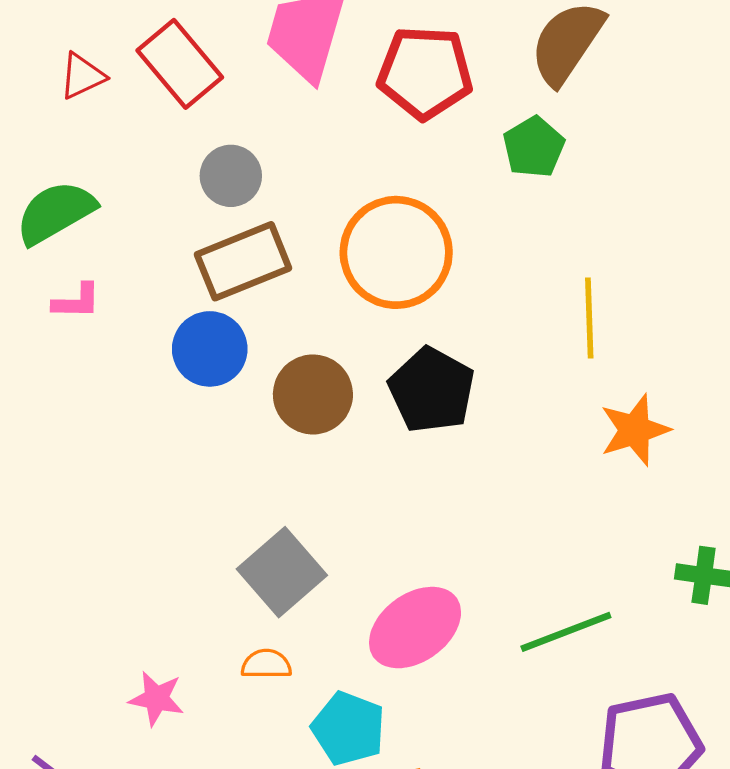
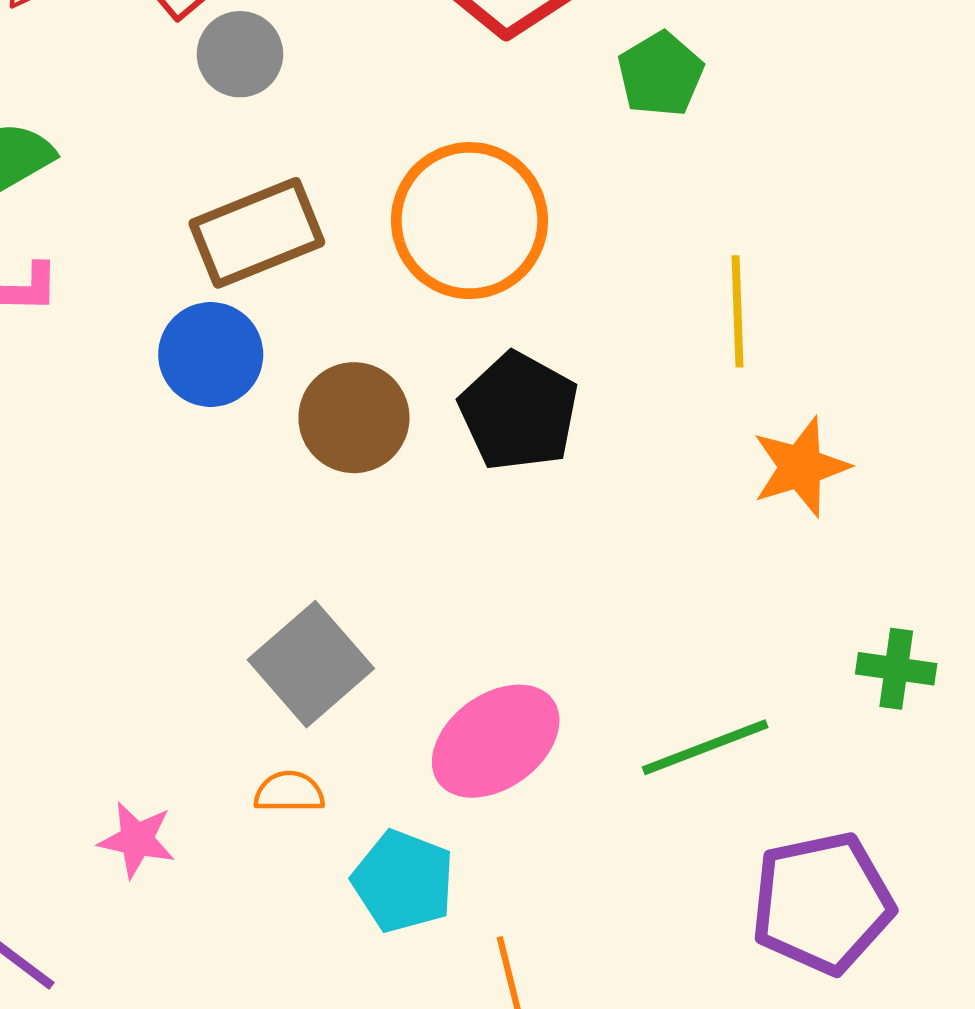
gray circle: (231, 176) -> (240, 54), moved

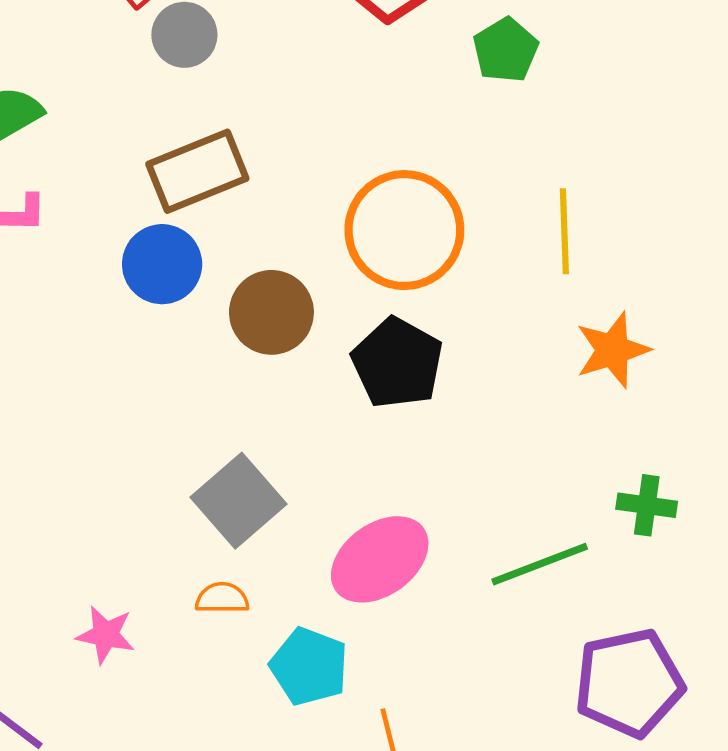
orange circle: (469, 221) -> (404, 230), moved
black pentagon: (519, 412) -> (397, 363), moved
green cross: (896, 669) -> (647, 505), moved

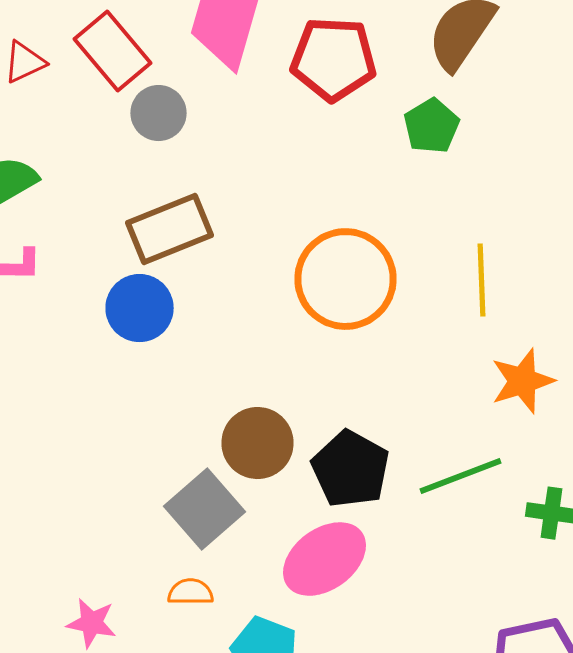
brown circle: (271, 312) -> (258, 443), moved
black pentagon: (397, 363) -> (350, 469), moved
green line: (540, 564) -> (460, 476), moved

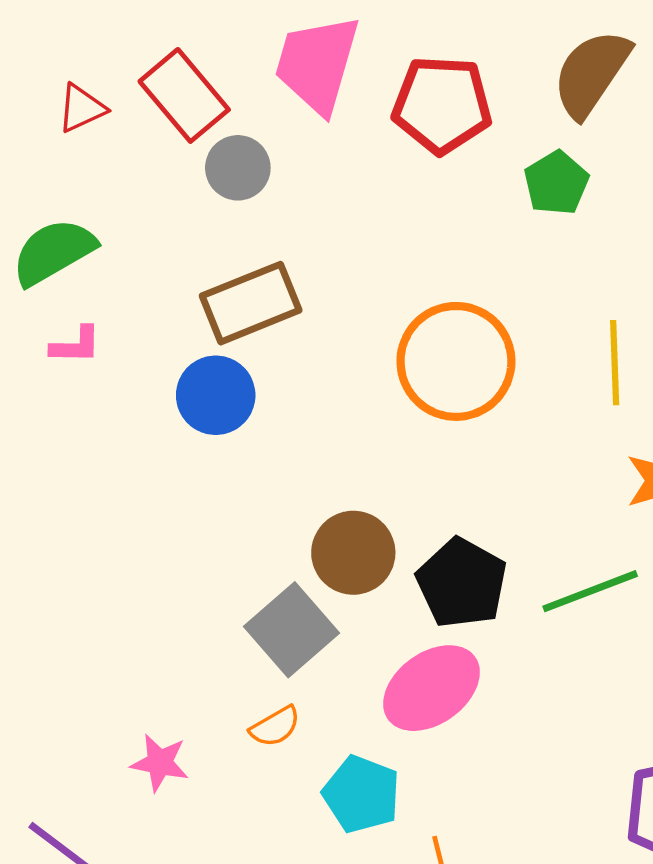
orange semicircle: (190, 592) -> (275, 727), turned 150

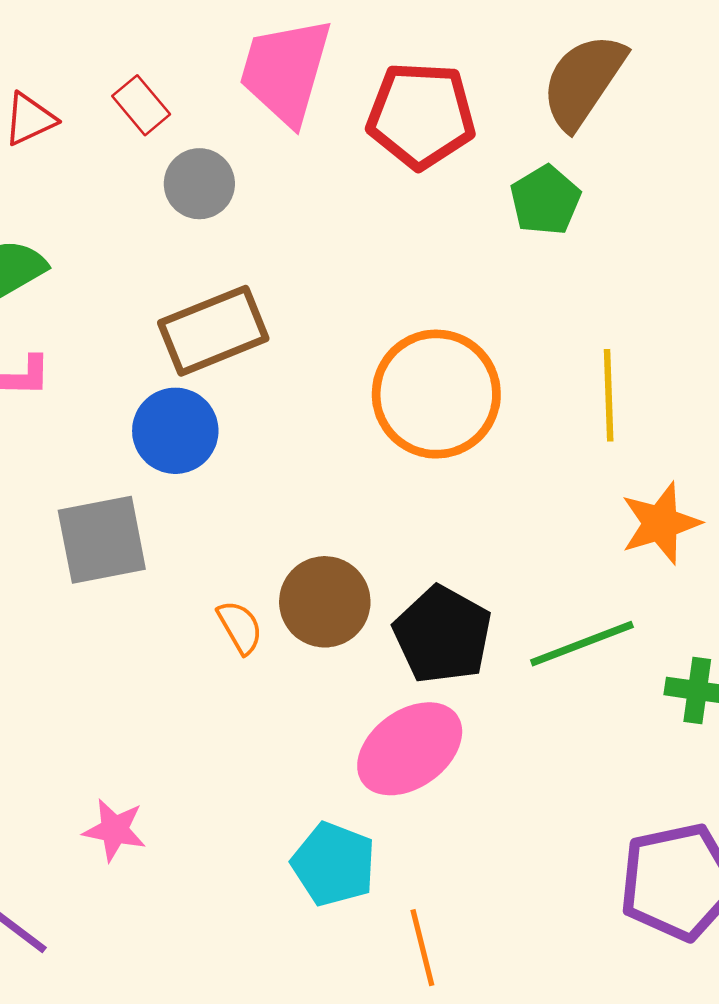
red rectangle: (184, 95) -> (141, 105), size x0.6
gray square: (292, 630) -> (102, 540), moved, turned 30
orange semicircle: (275, 727) -> (240, 627), moved, turned -90

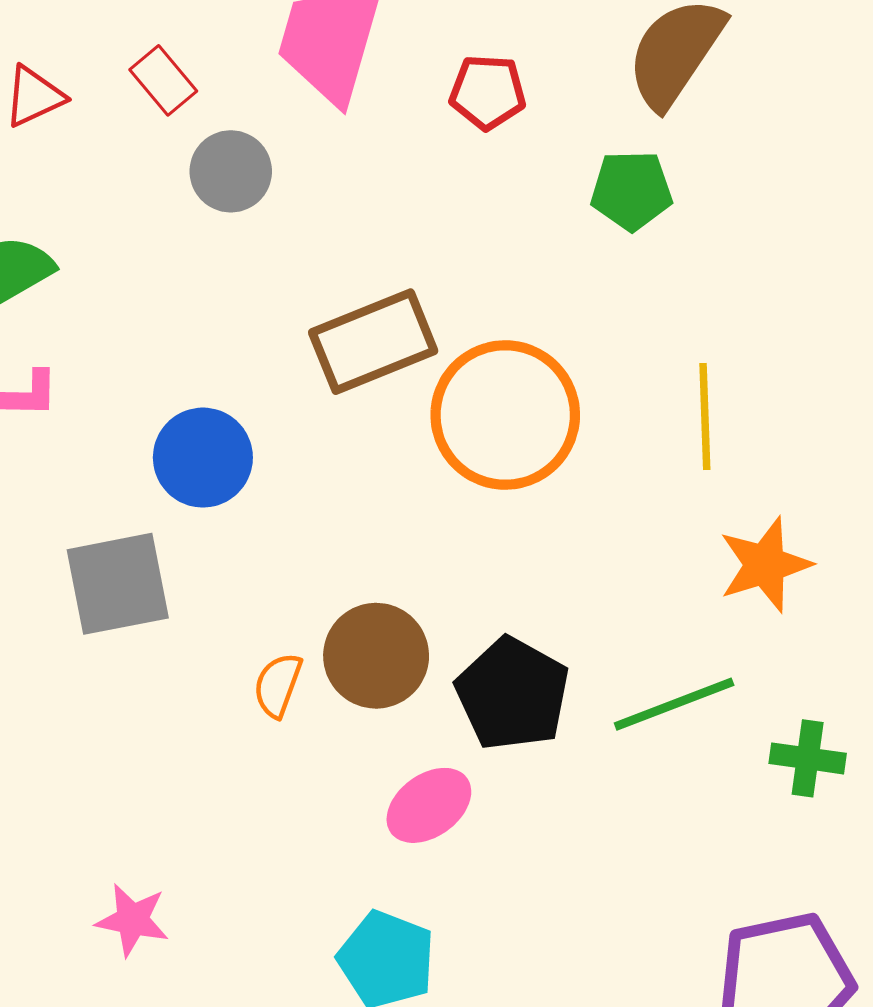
red pentagon: (421, 115) -> (488, 92), size x0.6
green pentagon: (545, 200) -> (631, 190), turned 30
brown rectangle: (213, 331) -> (373, 342), moved
orange semicircle: (240, 627) -> (278, 685), turned -130
pink ellipse: (410, 749) -> (429, 805), moved, size x0.7

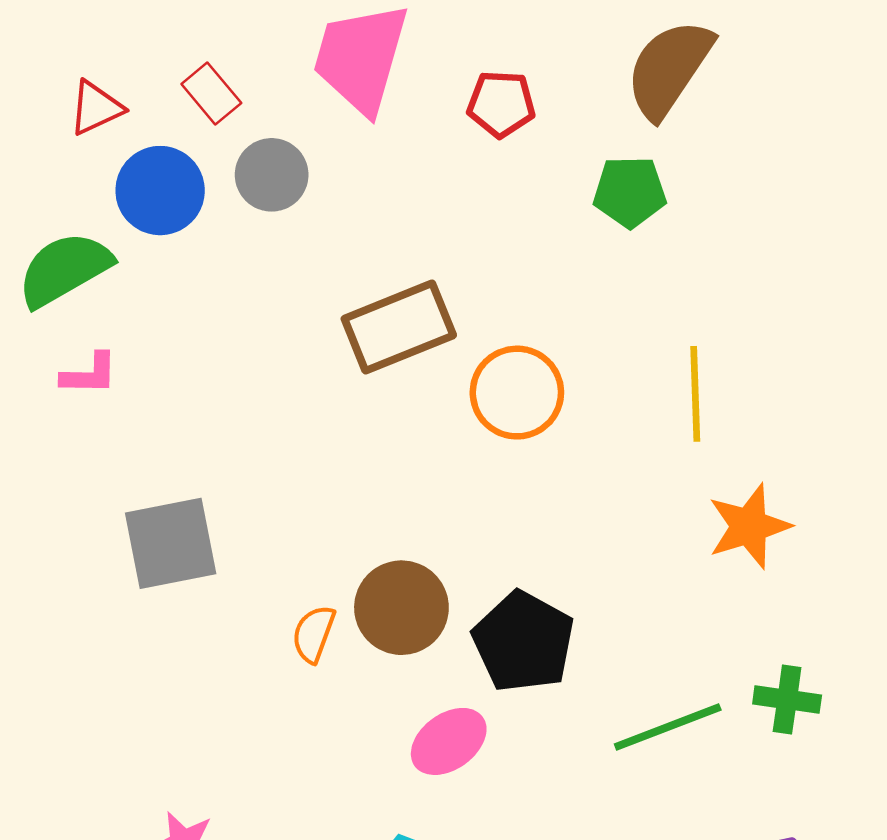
orange circle: (505, 415) -> (517, 393), size x0.7
blue circle: (203, 458) -> (160, 191), moved
green line: (674, 704) -> (668, 727), moved

